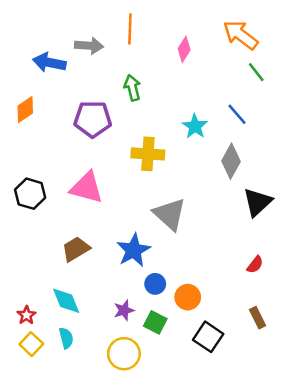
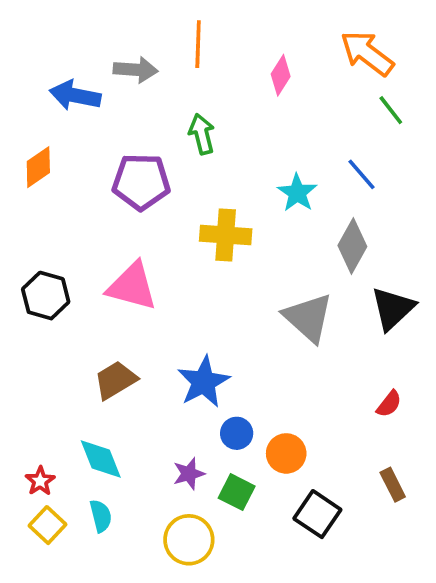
gray triangle: (170, 214) -> (308, 318), moved

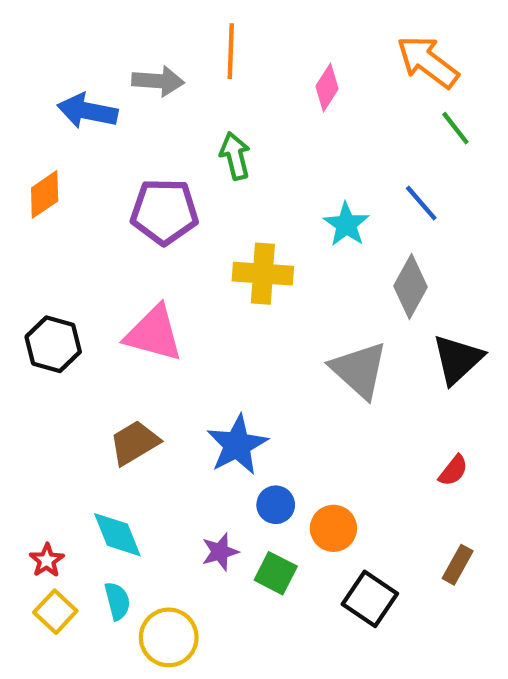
brown rectangle: (393, 485) -> (458, 565), turned 56
yellow circle: (189, 540) -> (169, 637), moved

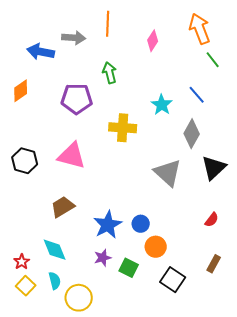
orange arrow: (428, 62) -> (200, 29), turned 32
blue star: (237, 445) -> (108, 225), moved
blue circle: (276, 505) -> (141, 224), moved

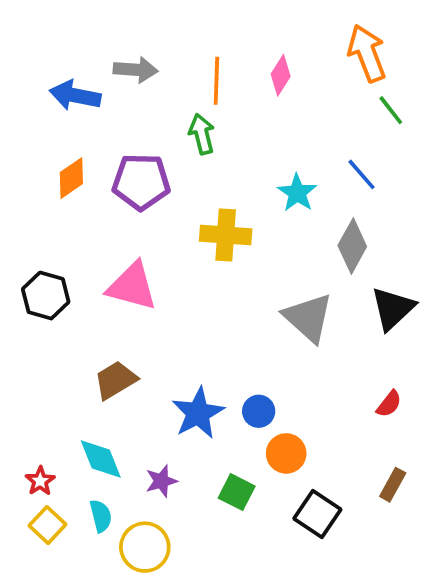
orange line: (108, 24) -> (216, 81), moved
orange diamond: (21, 91) -> (71, 178), moved
purple star: (103, 258) -> (161, 481), moved

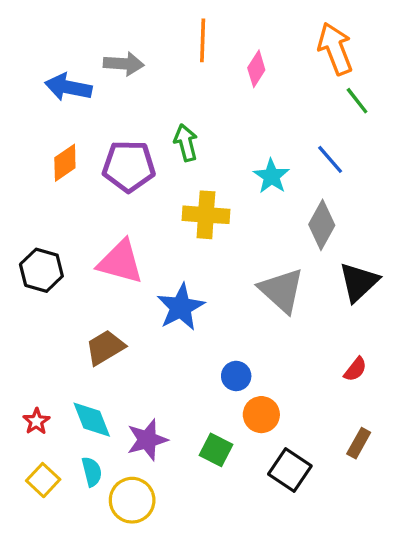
orange line: (216, 81) -> (203, 40), moved
green arrow: (202, 134) -> (186, 143), moved
blue star: (198, 413) -> (181, 307), moved
red star: (40, 481) -> (36, 421), moved
purple star: (161, 481) -> (147, 440), size x1.4

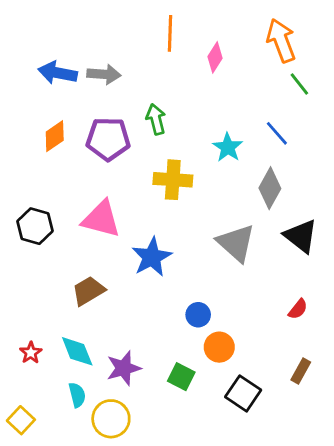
gray arrow: (124, 64) -> (104, 74), moved
black triangle: (359, 282) -> (301, 236), turned -39
yellow square: (43, 480) -> (21, 420), moved

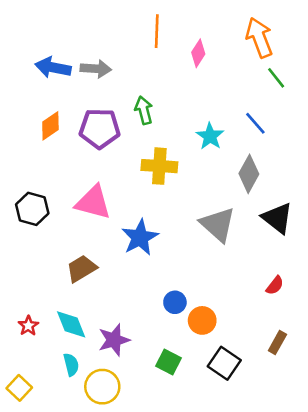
blue circle: (198, 315) -> (175, 302), moved
green square: (181, 377) -> (168, 362), moved

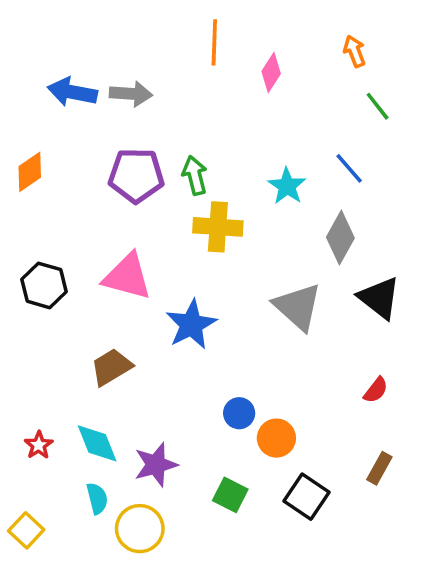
orange arrow: (259, 38) -> (354, 51), size x0.6
green arrow: (144, 110) -> (195, 175), moved
orange diamond: (50, 126) -> (30, 172), moved

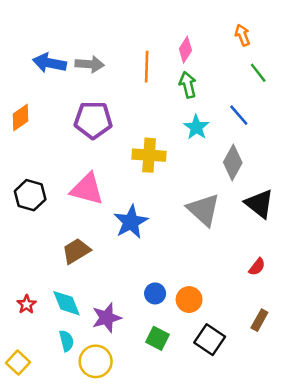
orange line: (214, 42) -> (147, 67), moved
green arrow: (195, 175) -> (188, 85), moved
blue circle: (239, 413) -> (155, 293), moved

